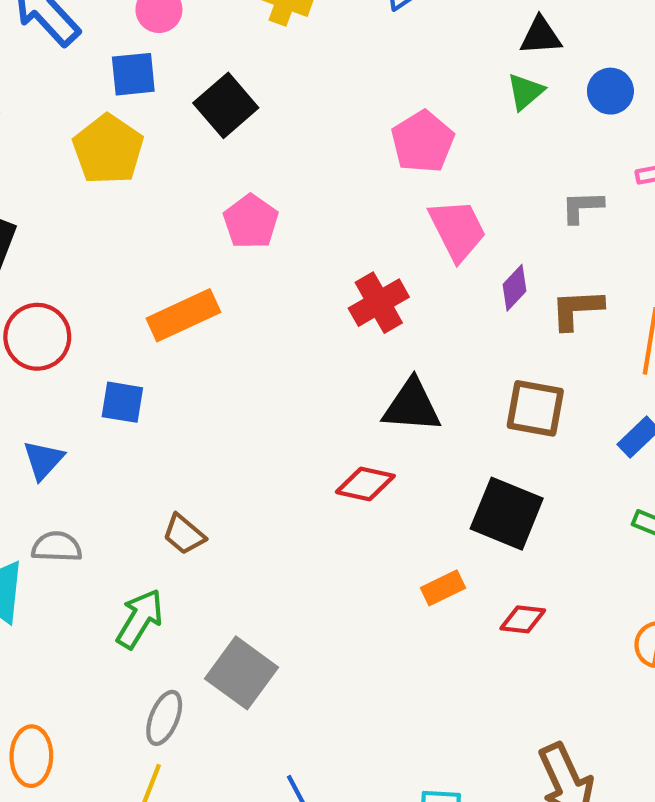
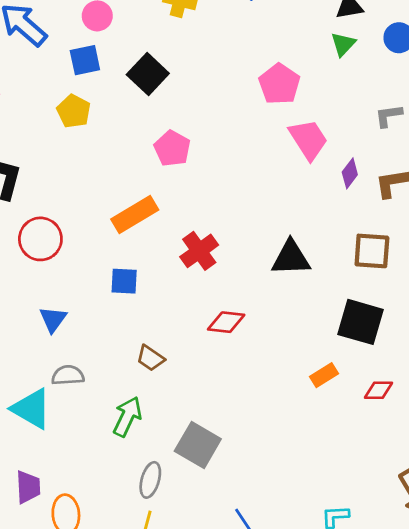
yellow pentagon: (108, 149) -> (74, 111), size x0.7
red cross: (379, 303) -> (199, 251), moved
blue square: (122, 402) -> (124, 281), moved
red diamond: (365, 484) -> (226, 322), moved

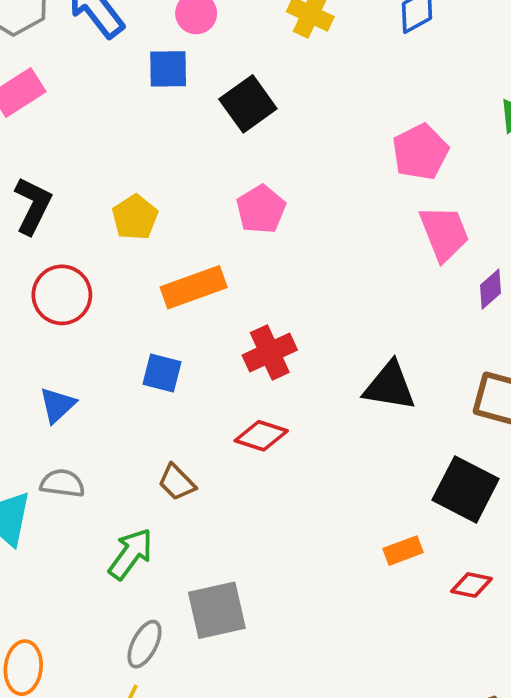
yellow pentagon: (74, 111) -> (135, 217), moved
red diamond: (226, 322) -> (261, 436), moved
gray square: (198, 445) -> (217, 610), turned 36

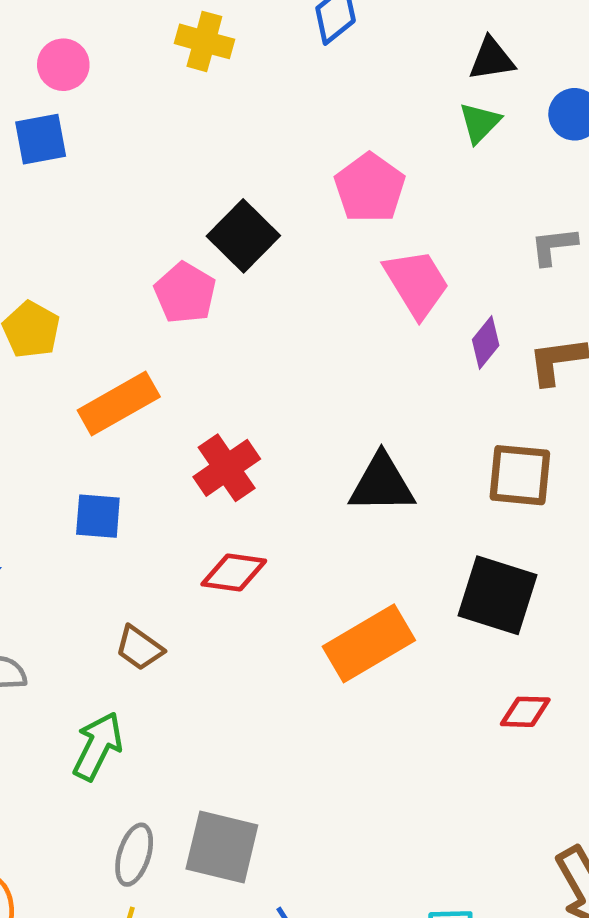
black square: (248, 104) -> (243, 236), moved
orange rectangle: (403, 551) -> (369, 643), moved, size x1.8
gray square: (217, 610) -> (222, 847), moved, turned 36

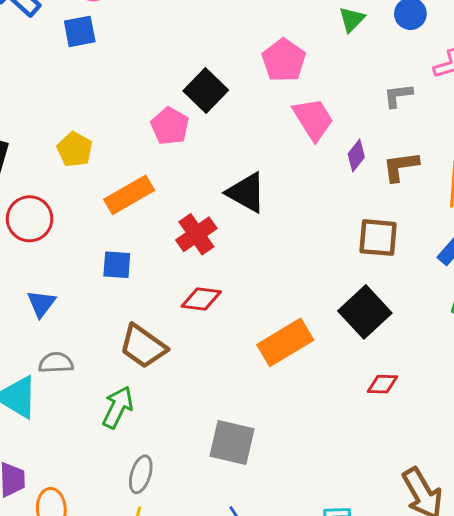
black triangle: (382, 484) -> (246, 193), moved, turned 30
black square: (498, 595) -> (365, 312), turned 30
brown trapezoid: (139, 648) -> (143, 346), size x1.6
gray square: (222, 847) -> (232, 442), moved

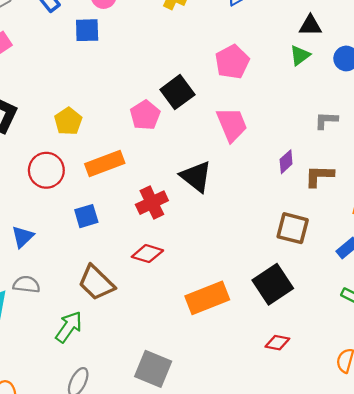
pink pentagon: (284, 60) -> (232, 62), moved
pink trapezoid: (313, 119) -> (232, 125), moved
red circle: (30, 219) -> (46, 170), moved
blue square: (117, 265) -> (86, 216), turned -30

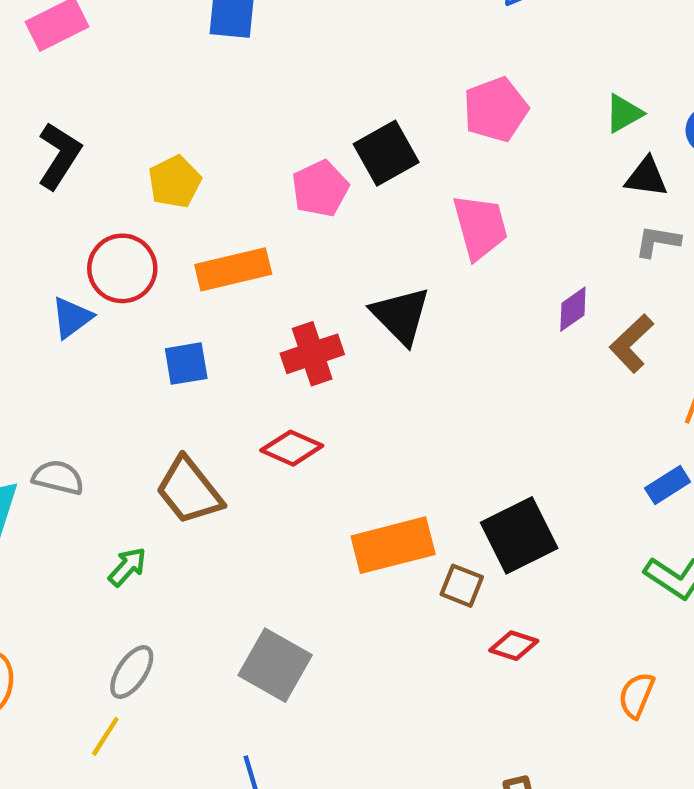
black triangle: (310, 26) -> (646, 177), moved
brown L-shape: (319, 176) -> (632, 343), turned -52
brown square: (293, 228) -> (462, 586), moved, size x0.7
blue triangle: (23, 237) -> (72, 318), moved
green arrow: (69, 327) -> (127, 567), size x0.7

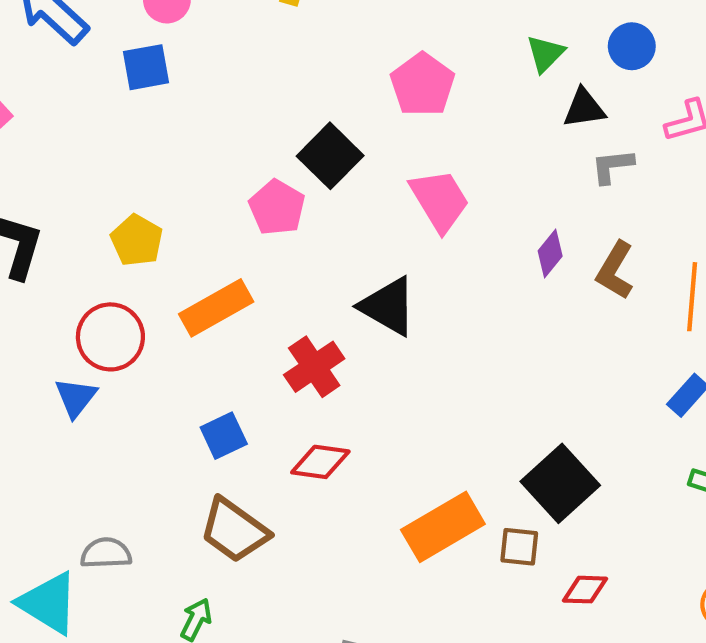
blue square: (186, 364) -> (224, 436), moved

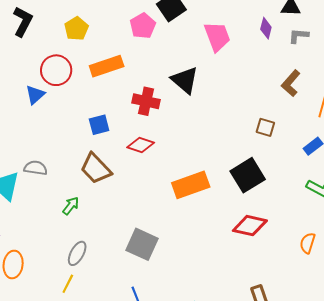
purple diamond: (550, 254) -> (266, 28), moved, turned -35
red cross: (314, 367) -> (146, 101), turned 36
brown square: (519, 547) -> (265, 127), moved
red diamond: (585, 590) -> (250, 226), size x1.6

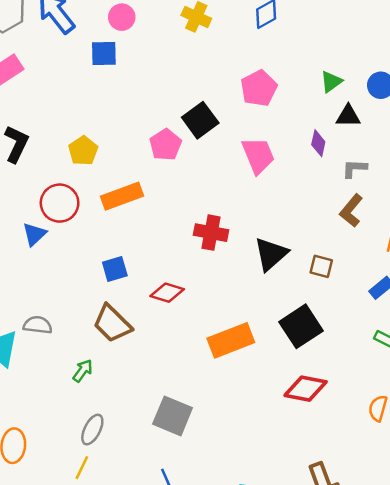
gray L-shape: (298, 36) -> (354, 169), moved
black triangle: (185, 80) -> (271, 254), moved, turned 40
red cross: (146, 101) -> (211, 233), moved

